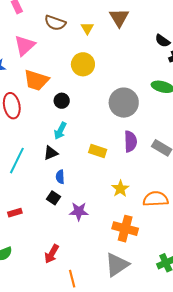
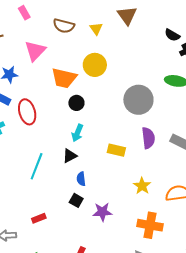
orange trapezoid: (36, 80) -> (64, 78), moved

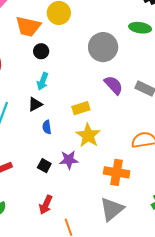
purple semicircle: (148, 138) -> (113, 85), turned -35
yellow rectangle: (116, 150) -> (81, 108), moved, turned -30
yellow star: (142, 186) -> (88, 135), moved, size x1.4
black square: (76, 200) -> (44, 166), moved

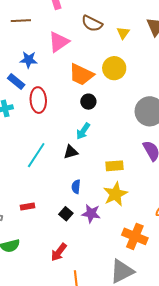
blue semicircle: (47, 127) -> (76, 187), moved

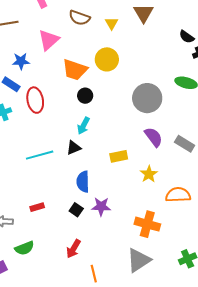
cyan line: (36, 155) -> (40, 155), turned 48
blue semicircle: (76, 187) -> (83, 182), size x1.5
yellow star: (115, 194) -> (149, 174), moved, size x0.7

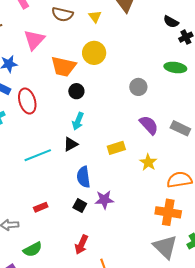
gray circle: (147, 98) -> (138, 87), size x0.6
orange cross: (147, 224) -> (168, 212), moved
gray triangle: (139, 260) -> (165, 247), moved, turned -36

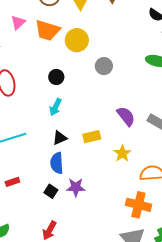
pink triangle: (34, 40) -> (18, 22), size x0.7
orange trapezoid: (63, 67) -> (47, 30), moved
gray circle: (138, 87) -> (104, 66), moved
black triangle: (71, 144) -> (60, 138), moved
red rectangle: (41, 207) -> (12, 182), moved

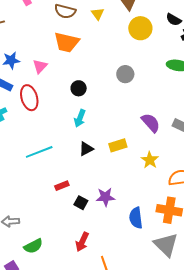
pink triangle: (18, 22) -> (40, 66), moved
yellow circle: (77, 40) -> (140, 28), moved
blue semicircle: (57, 163) -> (136, 218), moved
red rectangle: (12, 182) -> (62, 186), moved

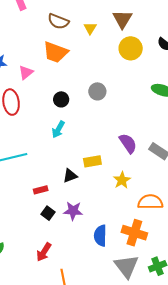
gray circle: (125, 74) -> (97, 91), moved
black triangle: (86, 149) -> (70, 176), moved
red rectangle: (62, 186) -> (41, 190), moved

